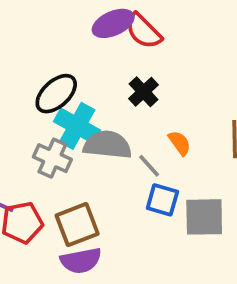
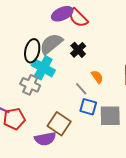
black ellipse: (56, 94) -> (32, 51), turned -35
gray semicircle: (107, 145) -> (51, 44), moved, turned -45
brown square: (77, 225) -> (59, 124), moved, turned -35

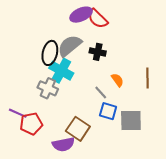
black cross: (78, 50) -> (98, 52), turned -35

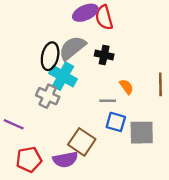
red semicircle: (98, 19) -> (104, 17), turned 30
gray line: (101, 92) -> (108, 101), turned -48
red pentagon: (31, 124) -> (29, 160), moved

